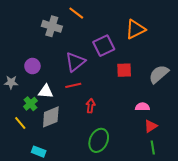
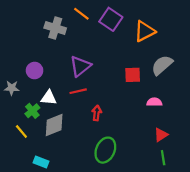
purple square: (104, 46) -> (111, 19), moved, turned -30
gray semicircle: (159, 74) -> (162, 65), moved
pink semicircle: (142, 107) -> (154, 102), moved

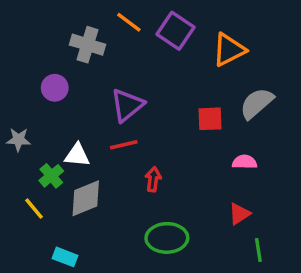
purple circle: (35, 71) -> (55, 88), moved
red triangle: (161, 135) -> (239, 214), moved
green ellipse: (105, 150) -> (167, 238), turned 65

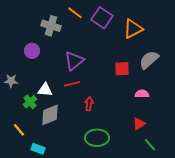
yellow line: (34, 209) -> (19, 130), moved
green line: (258, 250) -> (150, 145), turned -32

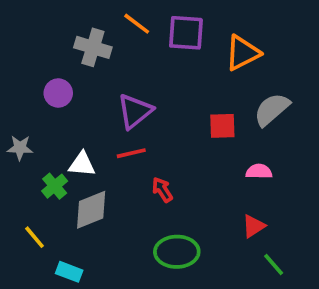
purple square: (102, 18) -> (186, 33), turned -30
red arrow: (89, 104) -> (162, 190), turned -40

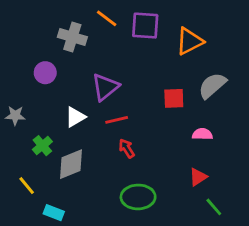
red line: (131, 153) -> (117, 120), moved
white triangle: (82, 164) -> (75, 117), moved, turned -35

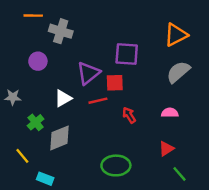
orange line: (107, 18) -> (33, 16), moved, turned -36
purple square: (145, 26) -> (127, 54), moved
orange triangle: (189, 41) -> (176, 35), moved
red square: (174, 98) -> (115, 83), moved
red arrow: (127, 148) -> (129, 115), moved

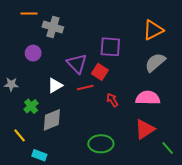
purple triangle: (88, 73) -> (77, 63), turned -35
red square: (115, 83) -> (100, 72), turned 35
pink semicircle: (170, 113) -> (148, 98), size x1.6
red triangle: (166, 149) -> (145, 129), size x1.5
green line: (179, 174) -> (168, 148), moved

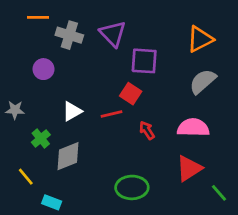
purple triangle: (77, 63) -> (113, 34), moved

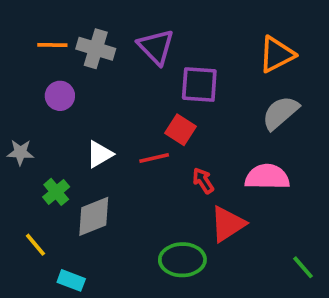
orange line: (38, 17) -> (52, 45), moved
red triangle: (189, 168) -> (228, 224), moved

